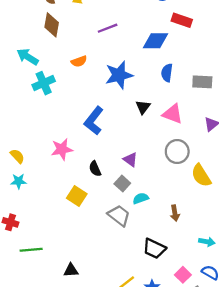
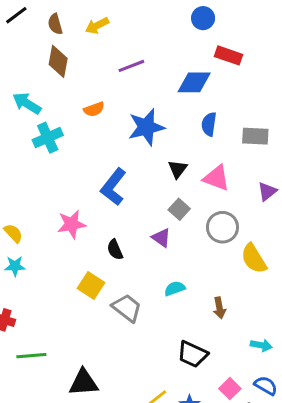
gray square: (122, 183) -> (179, 209), moved
gray trapezoid: (119, 215) -> (127, 308), moved
black triangle: (71, 270) -> (84, 383), size x1.5

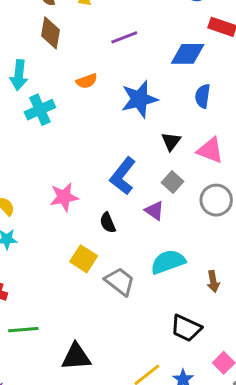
cyan arrow: (27, 103) -> (19, 75), turned -116
blue L-shape: (113, 187) -> (123, 176), moved
cyan semicircle: (175, 288) -> (168, 262), size x1.6

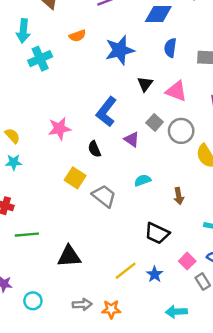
gray square: (173, 182) -> (155, 122), moved
cyan semicircle: (168, 262) -> (143, 180), size x0.6

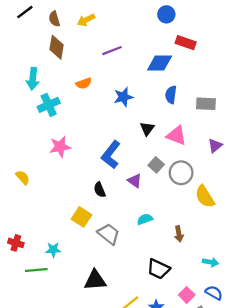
blue star: (120, 50) -> (123, 97), size x0.7
pink star: (59, 129) -> (60, 147), moved
cyan star: (14, 162) -> (53, 250), moved
black triangle: (69, 256) -> (95, 280), moved

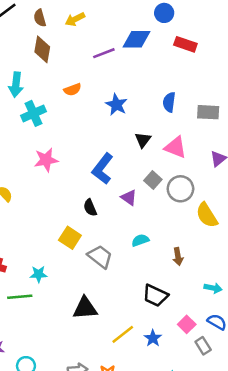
blue diamond: (160, 63) -> (137, 39), moved
blue star: (123, 97) -> (116, 105), turned -30

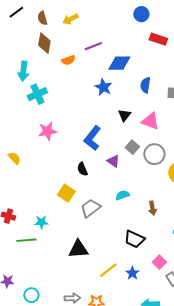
blue diamond: (137, 39) -> (119, 63), moved
orange semicircle: (72, 90) -> (68, 60), moved
gray trapezoid: (100, 257) -> (90, 208), turned -75

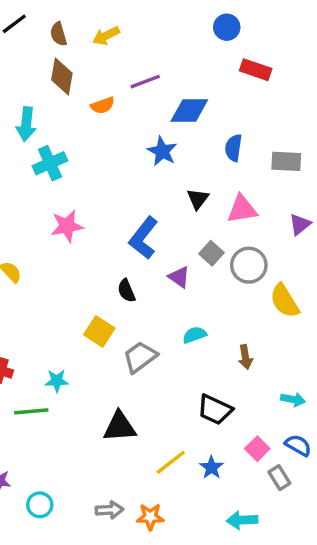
pink triangle: (150, 121) -> (242, 209), turned -30

